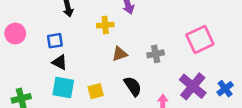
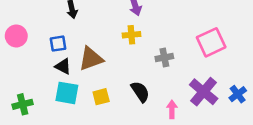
yellow cross: (105, 25) -> (131, 35), moved
brown triangle: (120, 54) -> (91, 59), moved, size x1.5

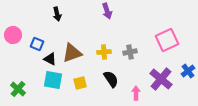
yellow cross: (131, 35) -> (104, 52), moved
blue square: (58, 44) -> (37, 44), moved, turned 32
blue cross: (238, 94) -> (188, 71), moved
green cross: (23, 104) -> (18, 89), turned -35

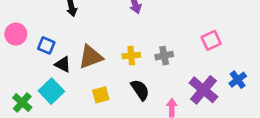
pink square: (167, 40) -> (211, 40), size x0.7
cyan square: (53, 80) -> (51, 91), moved, turned 36

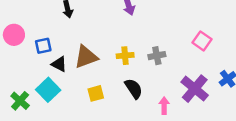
pink square: (211, 40) -> (202, 41), turned -30
blue square: (46, 45) -> (43, 46), turned -35

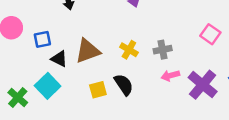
yellow cross: (125, 56) -> (129, 50), turned 35
black semicircle: (134, 89) -> (124, 85), moved
pink arrow: (164, 106) -> (170, 76), moved, turned -105

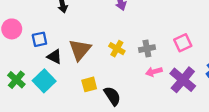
pink square: (210, 34) -> (183, 43), moved, turned 30
brown triangle: (88, 51) -> (80, 50), turned -30
black semicircle: (124, 85) -> (112, 96), moved
green cross: (18, 97) -> (16, 80), moved

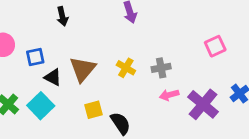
pink square: (183, 43) -> (215, 46), moved

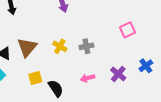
pink arrow: (169, 95) -> (87, 78), moved
purple cross: (203, 104) -> (118, 74), size x0.7

